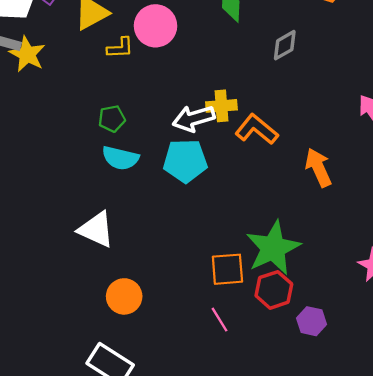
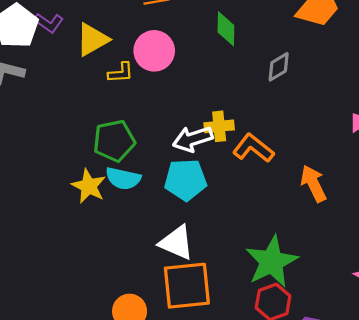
yellow star: (27, 54) -> (89, 186), moved
green pentagon: (112, 119) -> (114, 141), size x1.6
white triangle: (96, 230) -> (176, 243), moved
orange square: (227, 269) -> (187, 286), moved, size x1.5

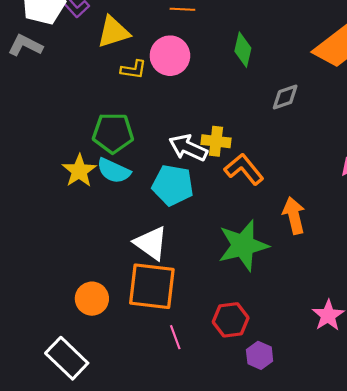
white arrow: (193, 139) -> (188, 148), turned 30
green star: (272, 262) -> (243, 245), moved

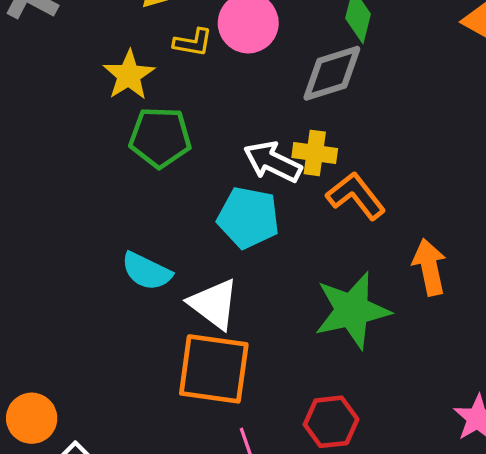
gray diamond: (285, 97) -> (332, 73), moved, size x1.5
yellow star: (79, 171) -> (129, 75), moved
cyan semicircle: (114, 171) -> (147, 271), moved
orange circle: (92, 299) -> (32, 418), moved

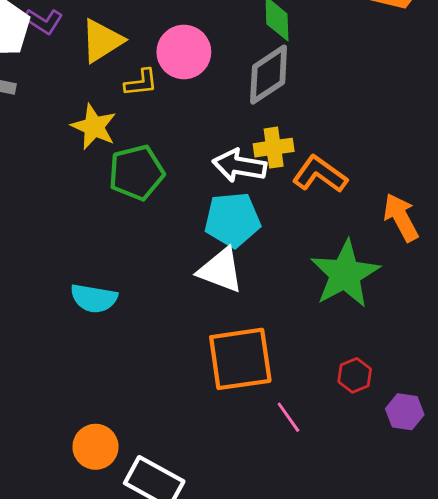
cyan semicircle: (147, 271) -> (94, 298), moved
white triangle: (214, 304) -> (221, 270), moved
red hexagon: (331, 422) -> (355, 375), size x0.7

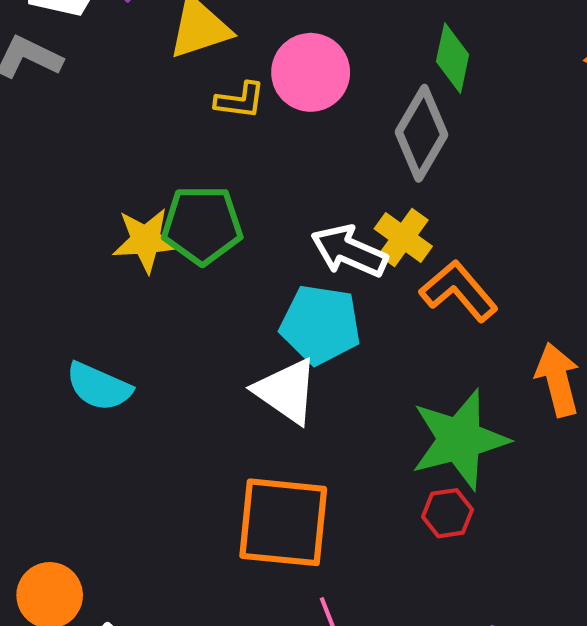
gray diamond: (269, 75) -> (422, 133), turned -40
yellow star: (94, 127) -> (146, 240), moved, turned 30
yellow cross: (274, 148) -> (403, 238), turned 30
red hexagon: (355, 375) -> (448, 513), moved

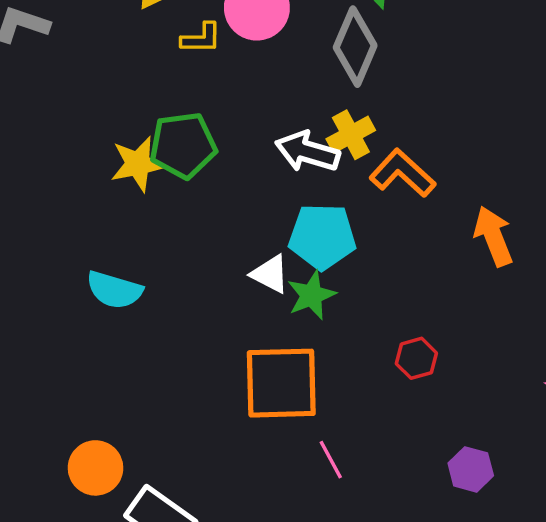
yellow cross: (403, 238) -> (351, 135), turned 33
cyan pentagon: (320, 325) -> (322, 236), moved
white triangle: (286, 391) -> (270, 274), size x0.7
green star: (460, 440) -> (311, 295), moved, size x0.6

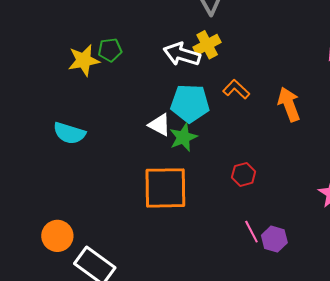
green pentagon: (183, 145) -> (110, 50), size x0.6
orange L-shape: (402, 173) -> (236, 89), moved, size x0.7
pink line: (331, 460) -> (251, 232), moved

